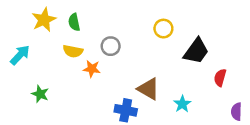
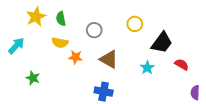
gray circle: (111, 46) -> (94, 30), moved
red semicircle: (220, 78) -> (182, 64), turned 104
brown triangle: (148, 89) -> (109, 59), moved
cyan star: (182, 104) -> (147, 68), moved

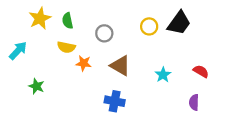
black trapezoid: (162, 43) -> (179, 23), moved
purple semicircle: (195, 93) -> (194, 102), moved

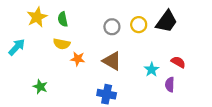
gray circle: (104, 33) -> (112, 27), moved
red semicircle: (201, 71) -> (178, 62), moved
green star: (36, 86) -> (40, 87), moved
purple semicircle: (194, 102) -> (170, 85), moved

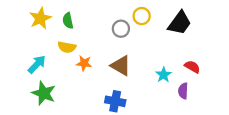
yellow circle: (139, 25) -> (142, 16), moved
cyan arrow: (17, 47) -> (37, 64), moved
green star: (40, 87) -> (44, 93), size x1.5

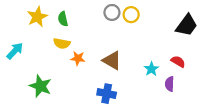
black trapezoid: (180, 23) -> (187, 25), moved
gray circle: (121, 29) -> (112, 12), moved
cyan arrow: (37, 64) -> (15, 51), moved

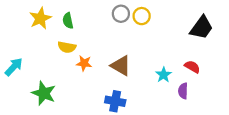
cyan arrow: (15, 51) -> (14, 67), moved

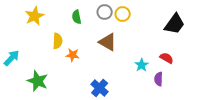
green semicircle: (68, 21) -> (77, 17), moved
yellow semicircle: (67, 47) -> (58, 41), turned -98
brown triangle: (121, 66) -> (108, 42), moved
blue cross: (115, 101) -> (100, 88), turned 30

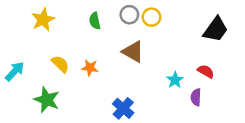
yellow semicircle: (58, 41) -> (60, 64), moved, turned -49

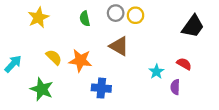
orange star: (90, 68) -> (80, 61), size x1.5
blue cross: (123, 108) -> (101, 88), moved, turned -36

